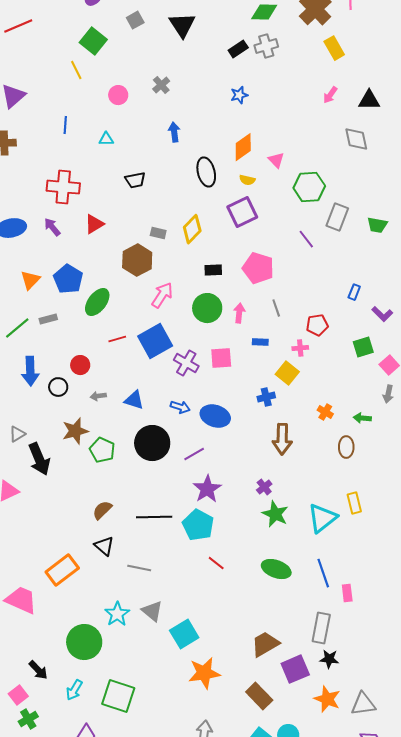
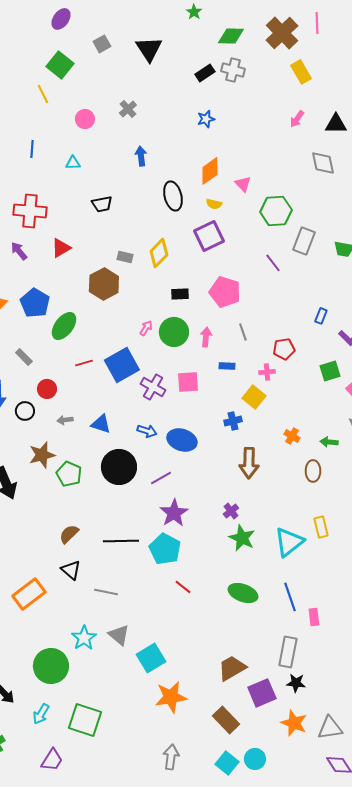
gray cross: (266, 46) -> (233, 70), turned 30
pink arrow: (162, 295) -> (146, 328), moved, size x0.6
gray rectangle: (48, 319) -> (24, 357), moved, turned 60

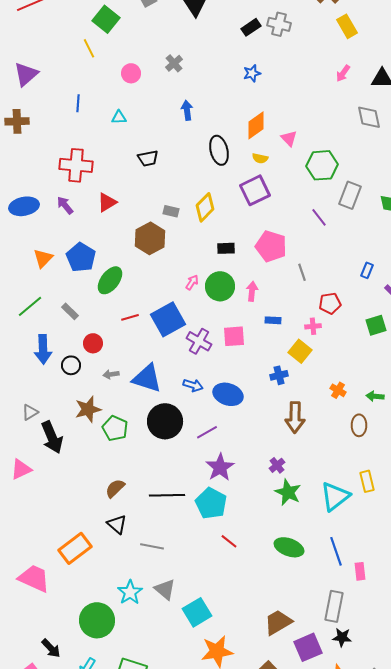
gray line: (243, 332) -> (302, 272), moved
blue triangle: (101, 424) -> (147, 378), size x1.5

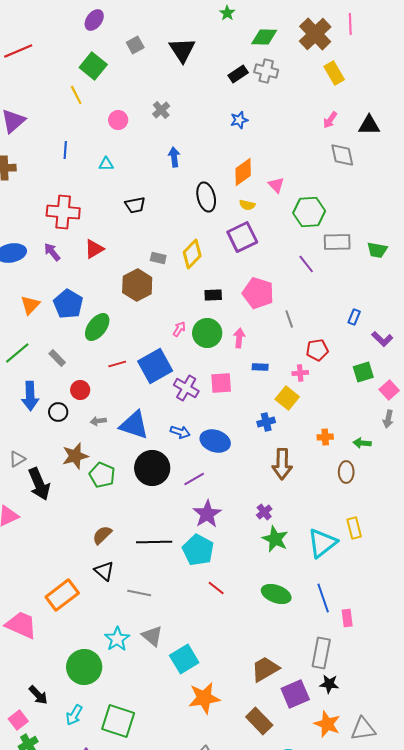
gray diamond: (369, 117) -> (342, 155), moved
gray rectangle: (350, 195) -> (337, 242), turned 68
orange cross: (338, 390) -> (325, 437), turned -35

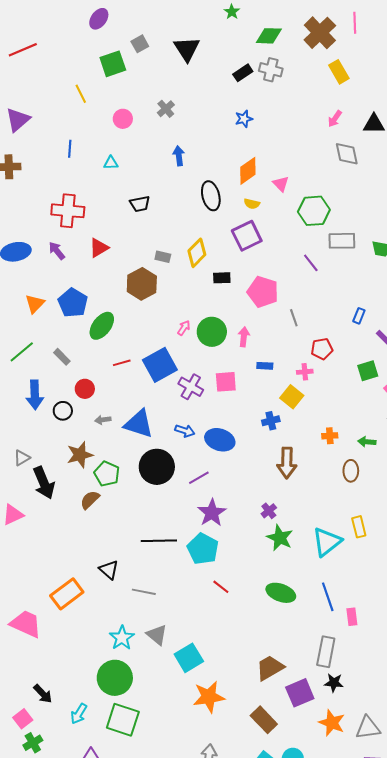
green square: (93, 66) -> (113, 64), moved, turned 32
black rectangle: (213, 295) -> (222, 278), moved
brown semicircle: (102, 535) -> (90, 500), moved
green circle: (84, 667) -> (115, 678), moved

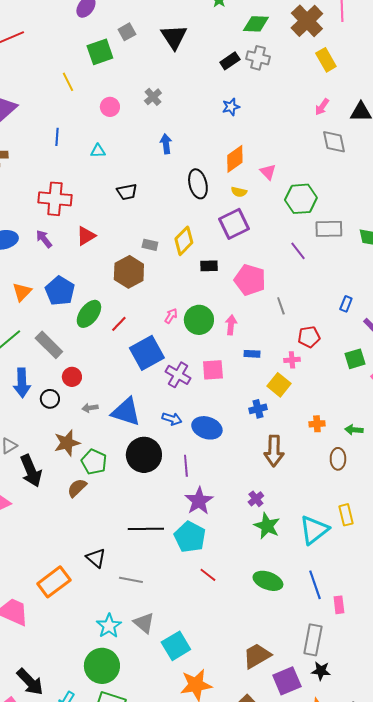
gray rectangle: (62, 357) -> (49, 345), size x1.6
red line: (122, 363) -> (119, 324), moved, turned -30
purple line: (199, 478) -> (186, 466), turned -65
black arrow: (43, 694) -> (30, 682), size x1.4

